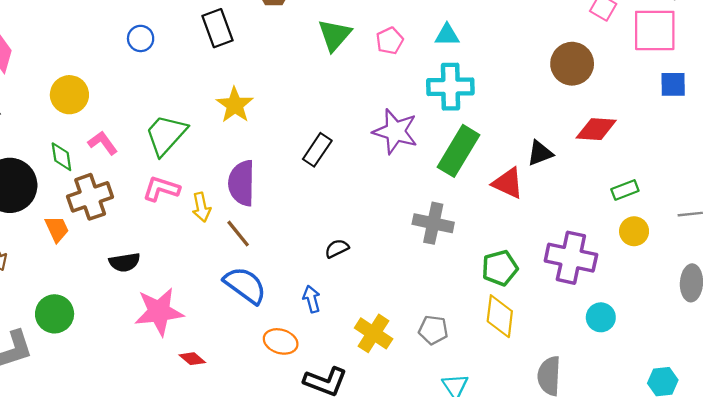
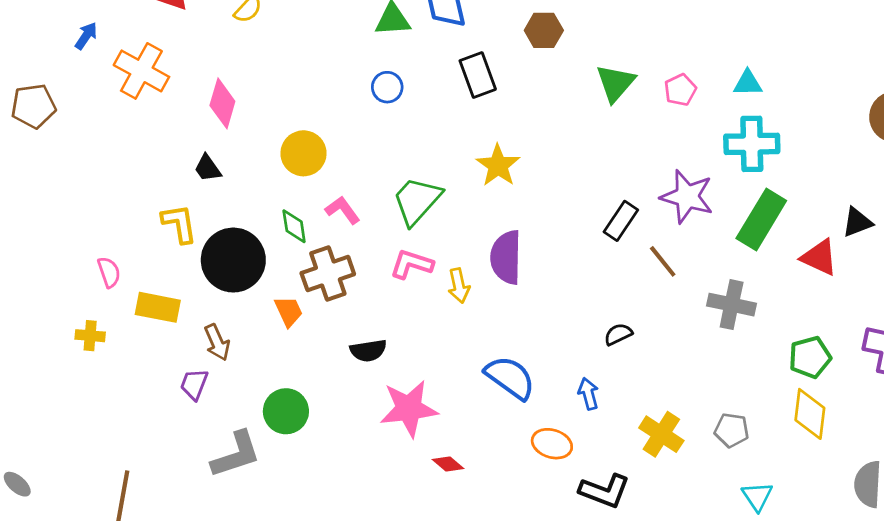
black rectangle: (317, 150) -> (621, 221), moved
brown line: (238, 234) -> (663, 261), moved

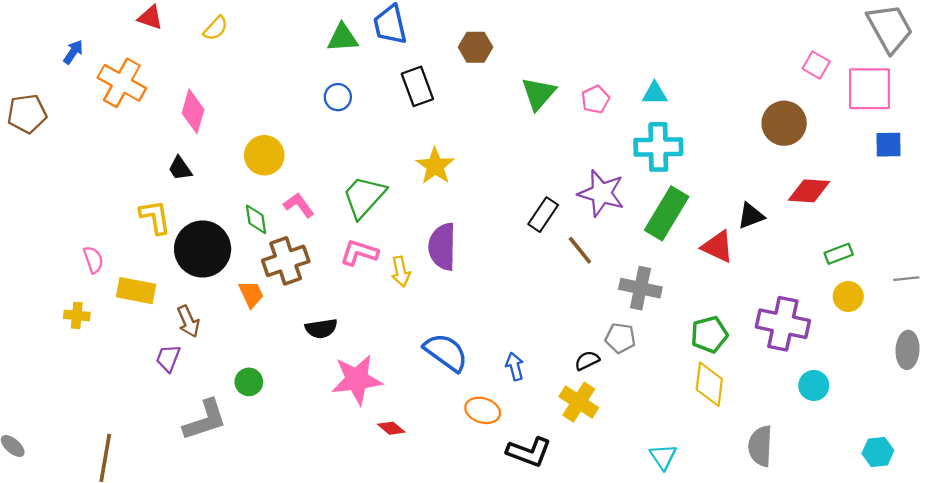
black semicircle: (618, 334) -> (587, 361), moved
green circle: (286, 411) -> (249, 382), size x0.7
gray pentagon: (732, 430) -> (620, 338), moved

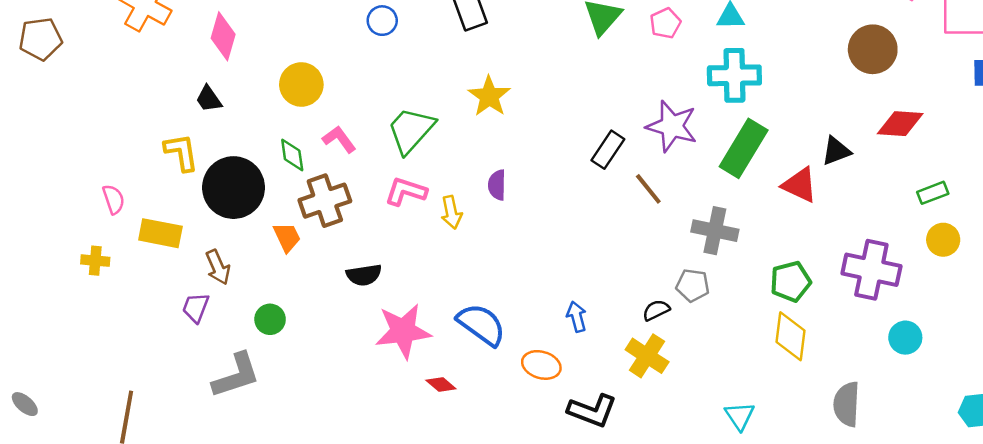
purple semicircle: (442, 247) -> (497, 185), size x0.6
blue semicircle: (446, 352) -> (481, 325), moved
green circle: (249, 382) -> (270, 319), moved

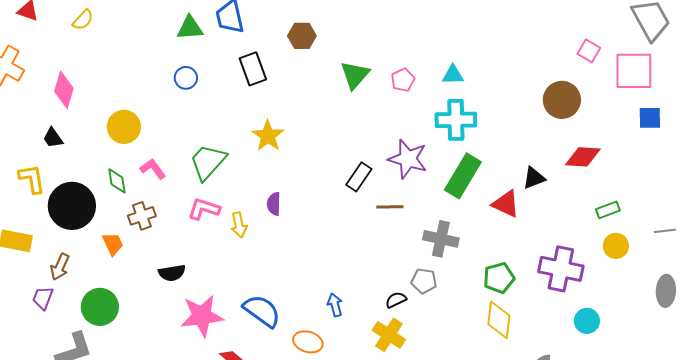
brown line: (648, 189) -> (390, 207), turned -52
brown cross: (325, 201) -> (142, 216), size x0.7
brown arrow: (218, 267) -> (60, 267), turned 48
green circle: (270, 319) -> (100, 307), size x1.6

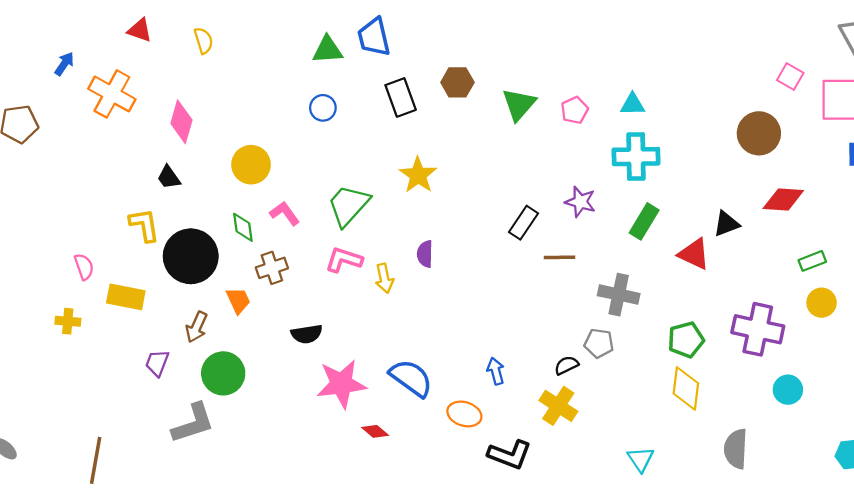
yellow semicircle: (83, 20) -> (203, 41), turned -60
brown hexagon: (302, 36) -> (457, 82), moved
purple star: (408, 159) -> (580, 202), size x0.7
green rectangle: (463, 176) -> (644, 221), size x0.7
brown arrow: (60, 267) -> (197, 327), moved

